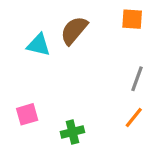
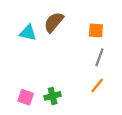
orange square: (132, 19) -> (96, 30), moved
pink square: (27, 114) -> (26, 97), moved, turned 35

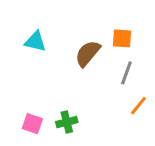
brown semicircle: (54, 22) -> (88, 53), moved
orange line: (97, 85) -> (138, 106), moved

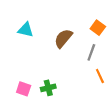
orange square: (122, 38) -> (98, 28), moved, turned 32
orange line: (138, 106) -> (100, 76), turned -64

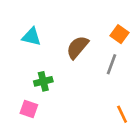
orange line: (100, 76) -> (122, 114), moved
green cross: (48, 88) -> (43, 81), moved

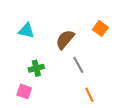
gray line: (112, 64) -> (78, 65), moved, turned -49
orange line: (122, 114) -> (89, 95), moved

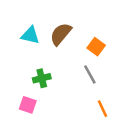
orange square: (100, 28) -> (96, 47), moved
brown semicircle: (65, 39) -> (61, 34), moved

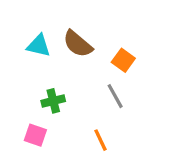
brown semicircle: (61, 34) -> (78, 44), turned -90
orange line: (102, 109) -> (100, 140), moved

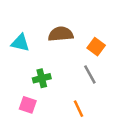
brown semicircle: (78, 44) -> (61, 34), turned 135
cyan triangle: (39, 46) -> (20, 43), moved

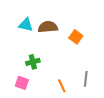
cyan triangle: (20, 43) -> (26, 25), moved
gray line: (90, 74) -> (86, 79), moved, turned 35

